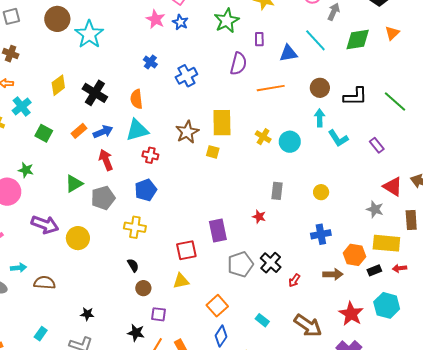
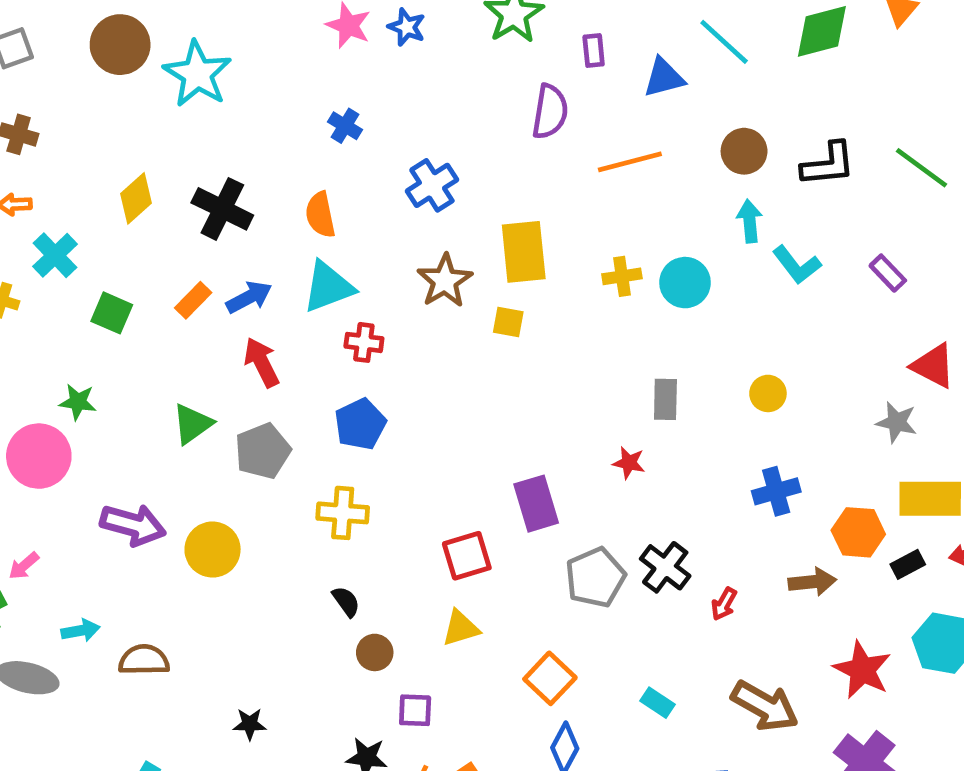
blue cross: (186, 76) -> (432, 185), moved
yellow cross: (263, 137) -> (622, 276), turned -35

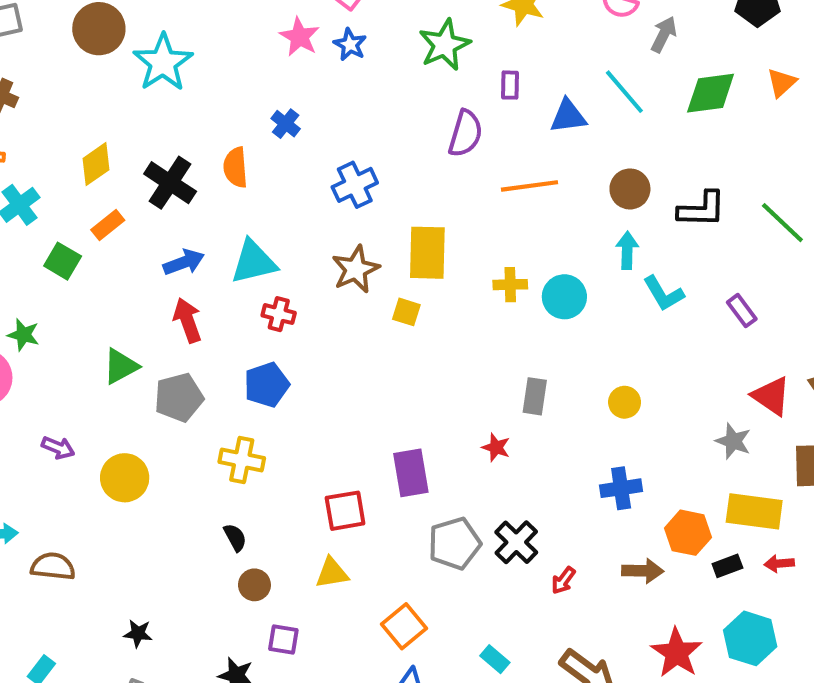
orange semicircle: (320, 215) -> (236, 167), moved
orange rectangle: (193, 300) -> (108, 225), moved
purple arrow: (133, 525) -> (58, 448), size x0.6

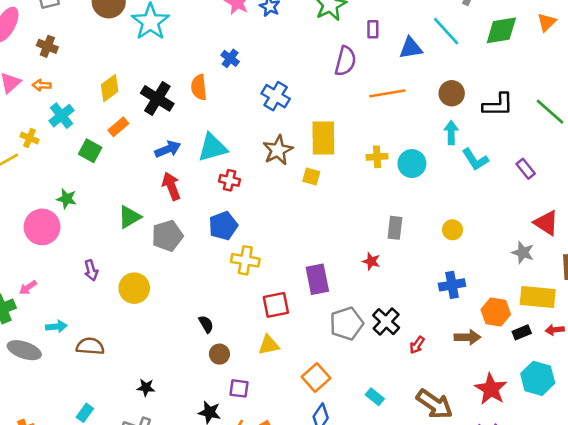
blue cross: (355, 185) -> (276, 96), turned -32
purple arrow: (58, 448) -> (91, 270), turned 54
yellow cross: (242, 460) -> (245, 260), moved

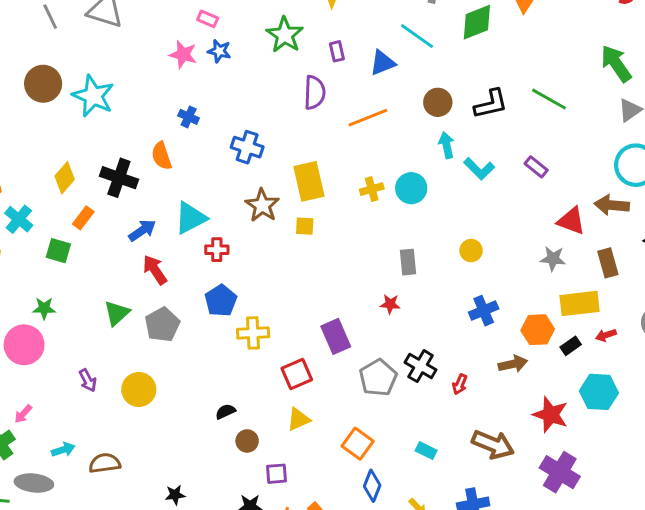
black semicircle: (206, 324) -> (225, 412), turned -72

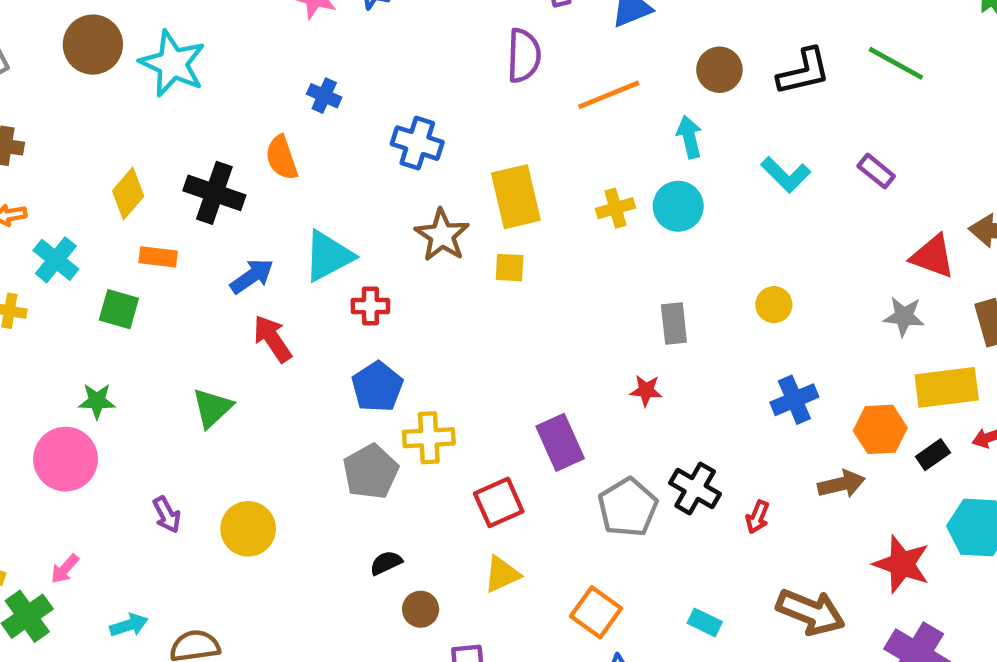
cyan arrow: (447, 145) -> (689, 137), moved
orange rectangle: (83, 218) -> (158, 257), turned 60
gray pentagon: (162, 325) -> (371, 472), moved

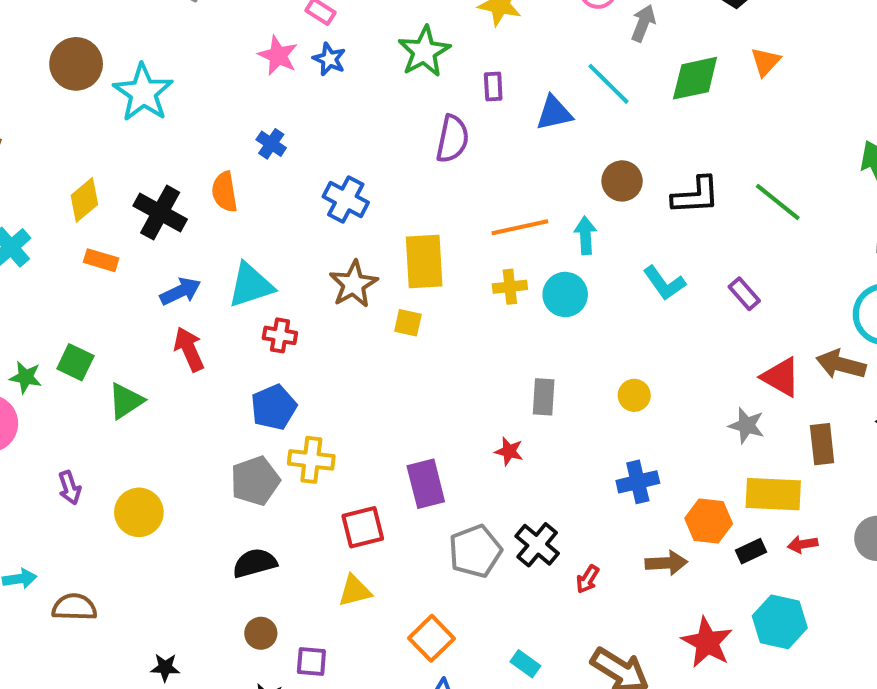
orange line: (609, 95) -> (520, 227), moved
green square: (119, 309) -> (75, 362), moved
black semicircle: (386, 563) -> (255, 563), size x1.5
brown circle: (421, 609) -> (261, 633), moved

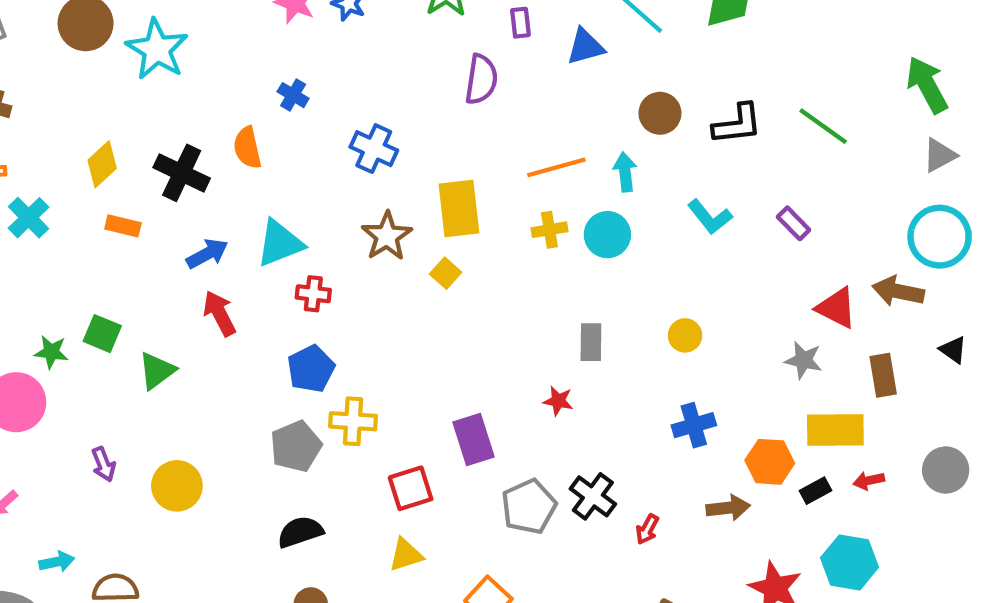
yellow square: (408, 323) -> (446, 273), turned 32

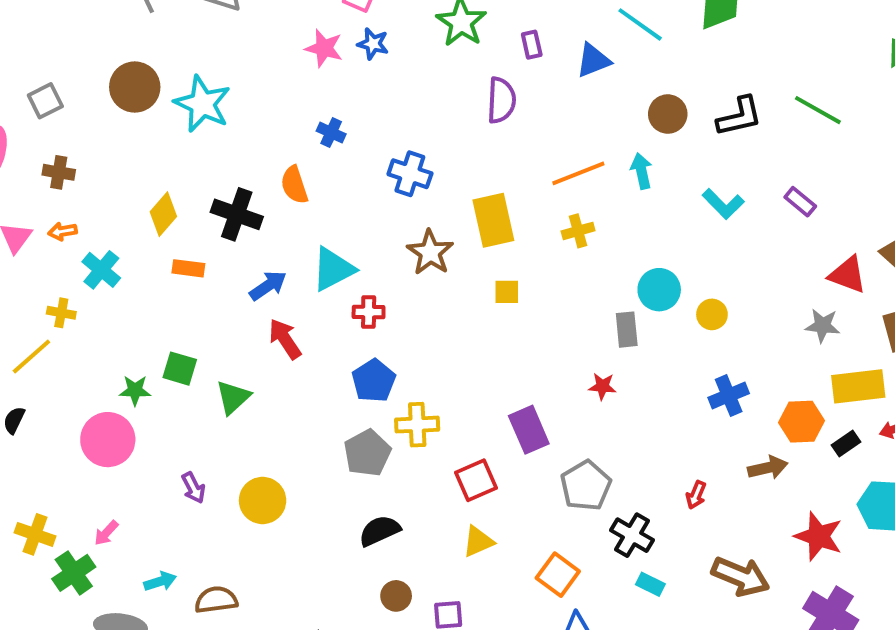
cyan circle: (607, 235) -> (659, 290), moved
yellow square: (446, 273) -> (507, 292), moved, turned -36
black cross: (593, 496) -> (632, 535), moved

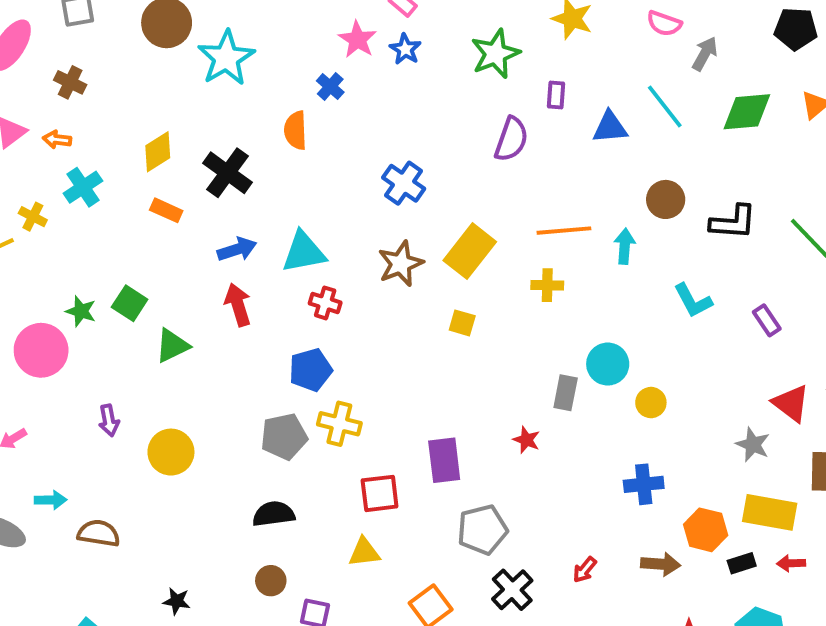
blue cross: (331, 133) -> (330, 86), moved
orange semicircle: (294, 185) -> (296, 130), moved
yellow rectangle: (493, 220) -> (470, 251), turned 34

